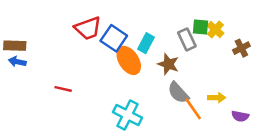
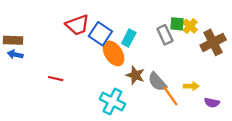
brown cross: (241, 48) -> (213, 42), size x1.6
brown star: (168, 64) -> (135, 75), moved

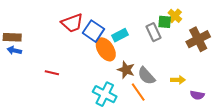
yellow cross: (190, 26) -> (175, 16), moved
cyan rectangle: (129, 38) -> (120, 35), turned 35
orange line: (170, 96) -> (138, 92), moved

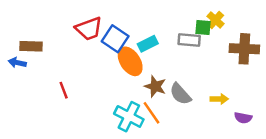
gray rectangle: (153, 32) -> (189, 40), turned -60
brown rectangle: (12, 37) -> (31, 46), moved
brown cross: (198, 39) -> (244, 49), turned 30
red line: (52, 73) -> (64, 90), turned 56
orange line: (138, 92) -> (152, 113), moved

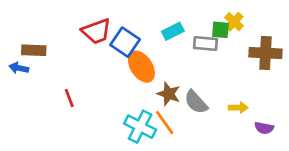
cyan rectangle: (148, 44) -> (173, 31), moved

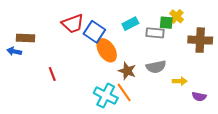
gray semicircle: (196, 102) -> (156, 67), moved, turned -60

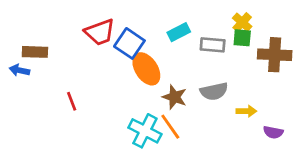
green square: (166, 23) -> (242, 38), moved

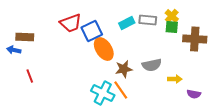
blue square: (129, 43) -> (92, 31), turned 30
gray rectangle: (213, 45) -> (148, 20), moved
brown star: (175, 97) -> (124, 69), turned -30
red line: (72, 101) -> (30, 76), moved

